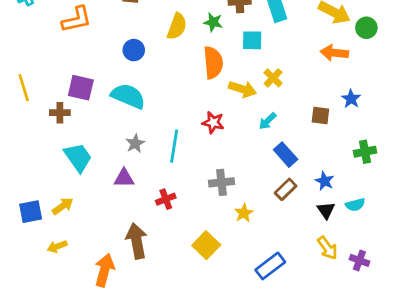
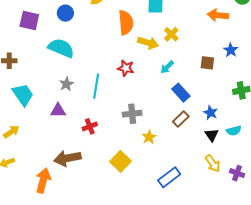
purple square: (81, 88) -> (29, 20), moved
brown arrow: (137, 241) -> (67, 158), turned -90

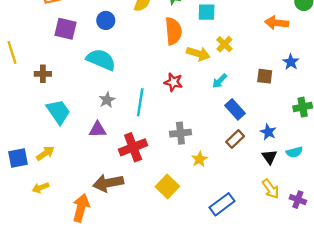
red cross: (90, 126) -> (133, 147), size x1.6

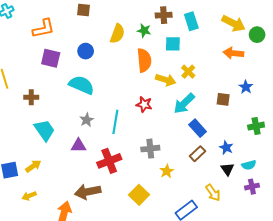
cyan arrow: (220, 81) -> (184, 103), size x1.6
yellow arrow: (271, 189) -> (213, 193), moved
purple cross: (298, 200) -> (252, 187), moved, turned -32

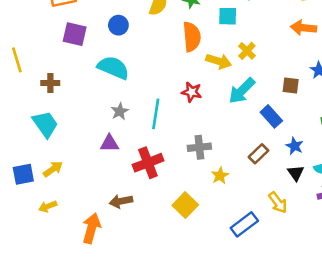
blue rectangle: (198, 128) -> (271, 116), moved
cyan trapezoid: (45, 130) -> (45, 124), moved
brown arrow: (88, 192) -> (121, 201), size x0.7

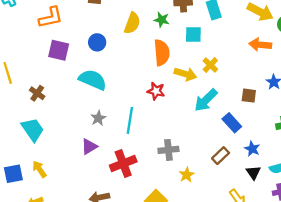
brown cross: (50, 83) -> (37, 93), turned 35
red star: (192, 92) -> (156, 91), moved
purple triangle: (109, 143) -> (89, 147), turned -30
yellow arrow: (53, 169) -> (39, 169), turned -90

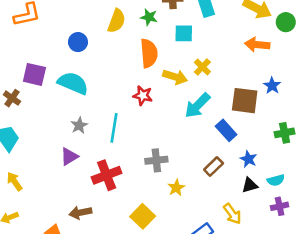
purple square: (59, 50) -> (34, 74), moved
brown square: (249, 96) -> (245, 101), size x1.6
black triangle: (253, 173) -> (250, 185), turned 49

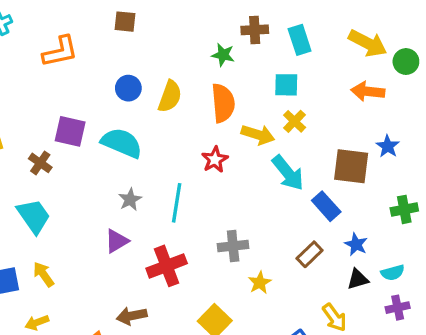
yellow semicircle: (117, 21) -> (170, 96), moved
cyan square: (184, 33) -> (286, 85), moved
red star: (143, 96) -> (215, 160), turned 30
cyan arrow: (197, 106) -> (288, 173), turned -84

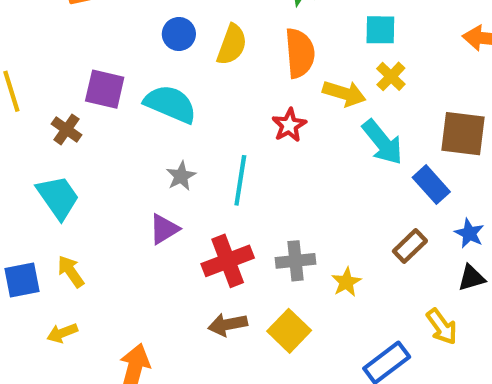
gray cross: (233, 246) -> (295, 261), moved
brown arrow: (132, 316) -> (228, 324), moved

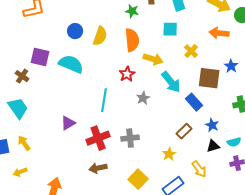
yellow cross: (391, 76) -> (191, 51), moved
gray star: (181, 176) -> (143, 98), moved
yellow star: (346, 282) -> (169, 154), moved
yellow square: (289, 331) -> (138, 179), moved

